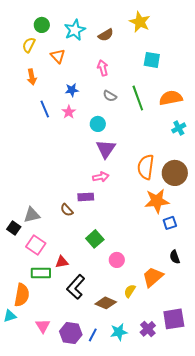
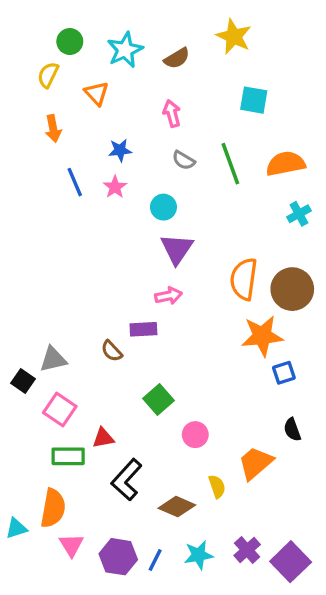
yellow semicircle: (130, 291) -> (217, 486), turned 128
orange semicircle: (22, 295) -> (53, 508), moved
purple square: (174, 319) -> (291, 562), moved, turned -35

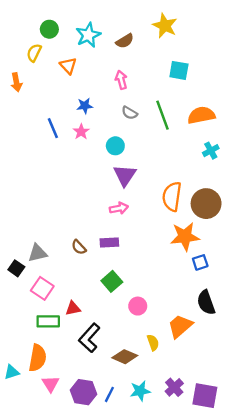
orange arrow: (53, 128) -> (16, 82), moved
purple rectangle: (143, 329) -> (109, 242), moved
black semicircle: (292, 430) -> (206, 303), size x1.5
purple square: (291, 562) -> (205, 396), turned -36

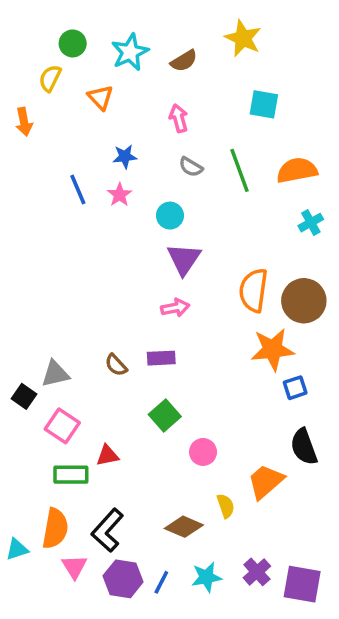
black L-shape: (89, 338) -> (107, 530), moved

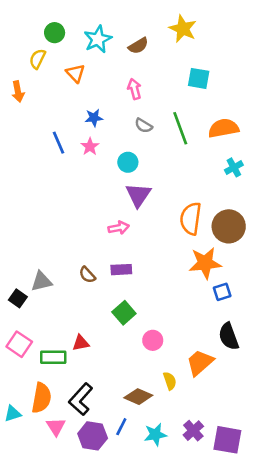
pink arrow: (175, 308) -> (119, 228), moved
pink square: (62, 426) -> (19, 344), moved
blue line: (161, 582) -> (121, 427), moved

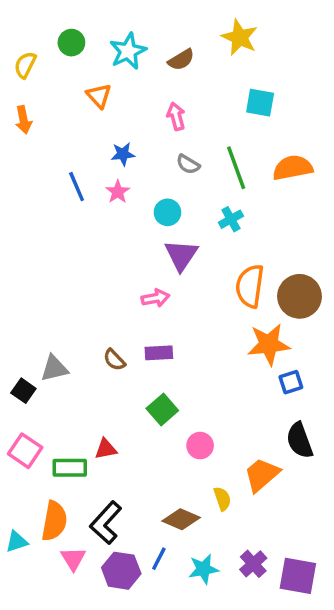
yellow semicircle: (38, 59) -> (25, 65), moved
cyan cross: (234, 167) -> (231, 219), moved

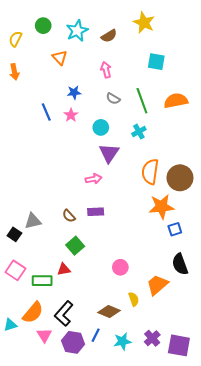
green square: (162, 410) -> (75, 246), moved
orange semicircle: (54, 521) -> (33, 313), turned 30

